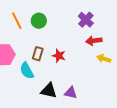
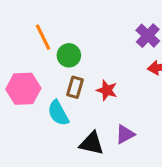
green circle: (39, 21) -> (69, 55), moved
purple triangle: (71, 93) -> (125, 134), moved, turned -40

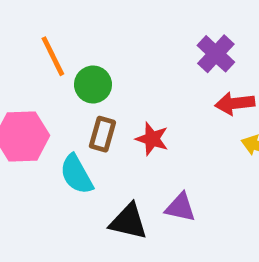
purple triangle: (125, 134) -> (180, 207), turned 40

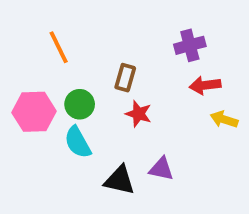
purple cross: (216, 54) -> (190, 45), turned 32
green circle: (93, 85) -> (80, 104), moved
brown rectangle: (102, 134) -> (125, 78), moved

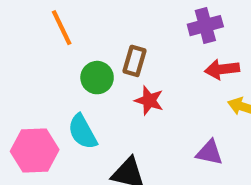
green circle: (80, 104) -> (97, 78), moved
pink hexagon: (34, 112) -> (35, 150), moved
purple triangle: (161, 169) -> (210, 153), moved

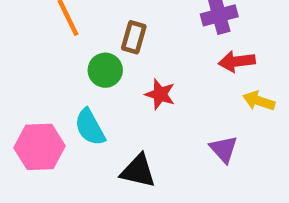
brown rectangle: (135, 61) -> (134, 37), moved
purple triangle: (210, 153) -> (224, 149), turned 36

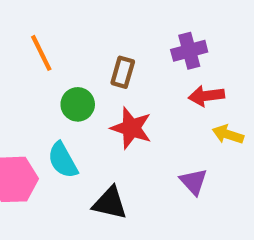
brown rectangle: (134, 37) -> (123, 72), moved
red star: (160, 94) -> (131, 128), size x1.4

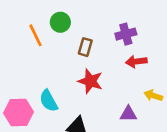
green circle: (78, 104) -> (60, 22), moved
yellow arrow: (228, 134) -> (153, 96), moved
purple triangle: (194, 182) -> (128, 114), turned -48

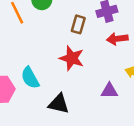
brown rectangle: (85, 47) -> (78, 24), moved

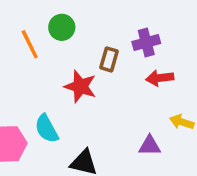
red star: (72, 58) -> (80, 86), moved

